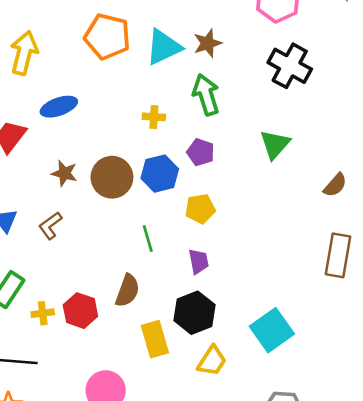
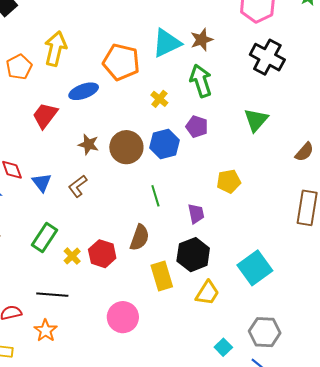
orange pentagon: (107, 37) -> (121, 62), moved
yellow cross: (154, 117) -> (159, 99), turned 36
yellow pentagon: (200, 209) -> (229, 181), moved
yellow cross: (43, 313) -> (72, 256), turned -36

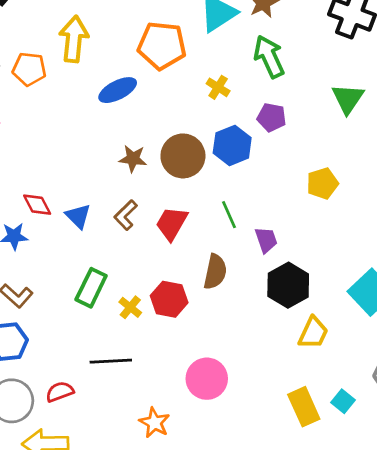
orange pentagon: (19, 67) -> (29, 69), turned -30
red trapezoid: (45, 115) -> (172, 223), moved
purple trapezoid: (196, 214) -> (266, 240), moved
yellow rectangle: (162, 276) -> (304, 407), moved
orange star: (46, 331) -> (154, 423), moved

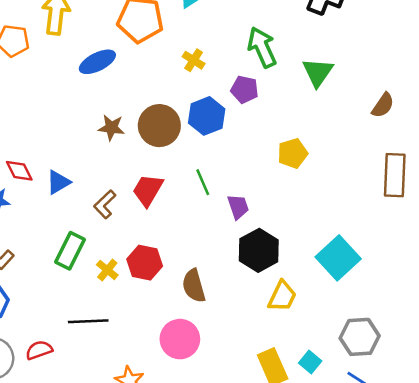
green arrow: (269, 57) -> (262, 47), moved
brown L-shape: (126, 215) -> (105, 204), moved
blue triangle: (78, 216) -> (58, 182), turned 44
brown semicircle: (215, 272) -> (194, 286), moved, turned 152

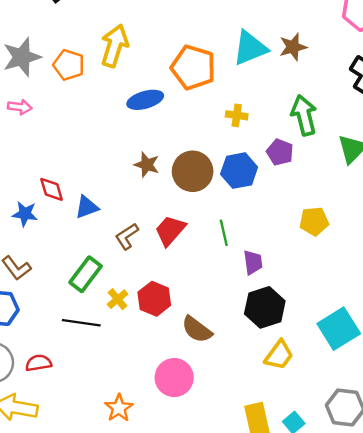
yellow cross: (194, 60) -> (237, 115), turned -35
brown semicircle: (194, 286) -> (197, 329), turned -48
black line: (88, 321) -> (81, 323), moved

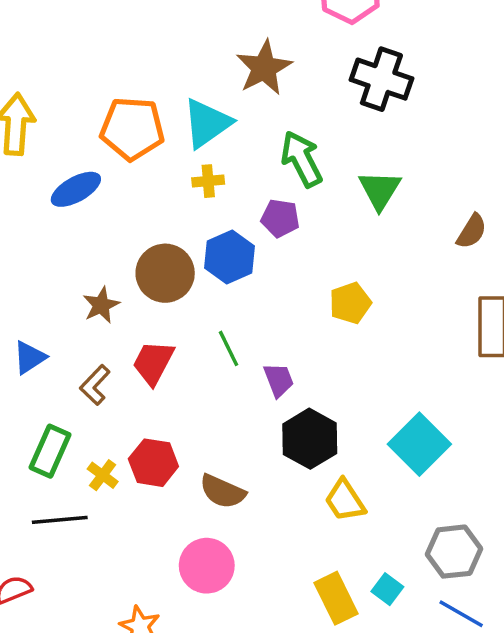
brown star: (293, 47) -> (264, 68), size x1.4
cyan triangle: (250, 48) -> (207, 123), moved
brown star: (147, 165) -> (101, 305), moved, turned -30
yellow trapezoid: (279, 355) -> (345, 500), turned 124

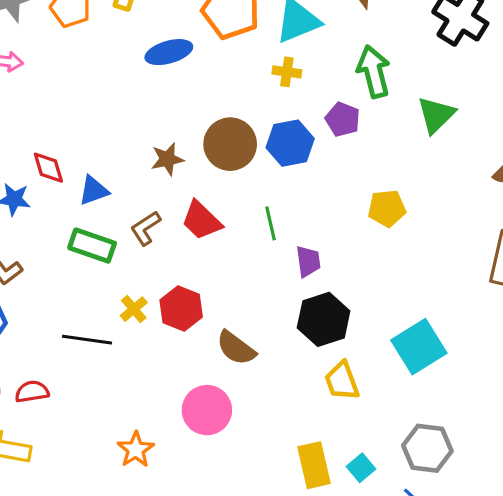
red trapezoid: (153, 363) -> (201, 220), turned -87
green rectangle: (50, 451) -> (92, 246), moved, turned 72

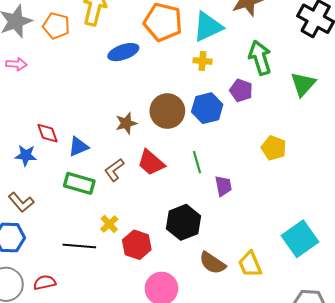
yellow pentagon: (387, 208) -> (274, 148), turned 30
red hexagon: (181, 309) -> (137, 245), moved
black hexagon: (324, 319) -> (184, 222), moved
brown semicircle: (236, 348) -> (212, 263), moved

